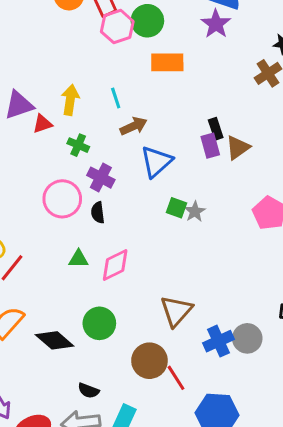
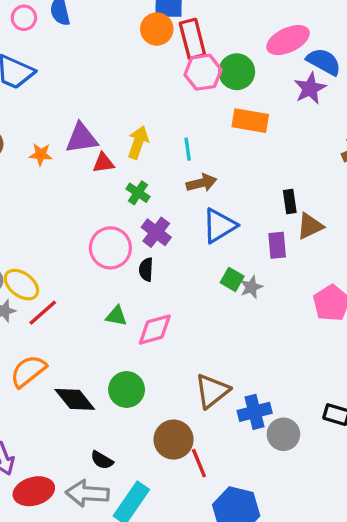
purple rectangle: (210, 146) -> (277, 245), moved
blue cross: (219, 341) -> (255, 412), moved

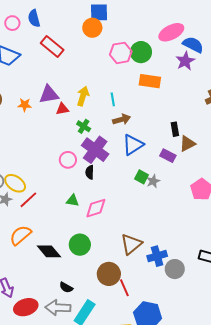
red rectangle: (192, 39) -> (52, 46), moved, turned -35
purple cross: (156, 232) -> (95, 150), size x1.5
purple rectangle: (277, 245) -> (168, 156), turned -56
pink circle: (110, 248) -> (68, 160), size x0.7

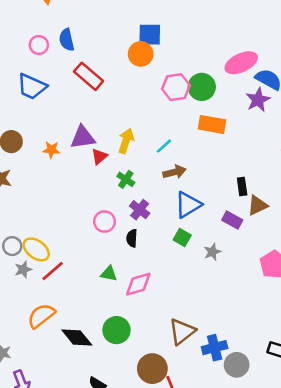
cyan line: (113, 99) -> (164, 146), turned 56
red triangle: (62, 109) -> (99, 156), turned -32
purple cross: (95, 150) -> (140, 210), size x0.6
green square: (142, 177) -> (182, 237), moved

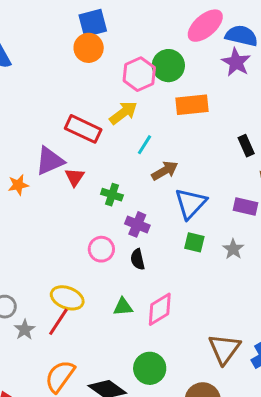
red rectangle: (89, 76) -> (83, 129), moved
yellow arrow: (126, 141) -> (123, 113), moved, turned 50
black rectangle: (242, 187) -> (246, 146), moved
yellow ellipse: (36, 249) -> (67, 298), moved

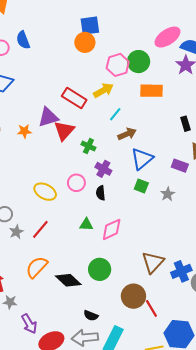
red triangle: (75, 177) -> (64, 131), size x1.5
yellow ellipse: (67, 298) -> (45, 192), moved

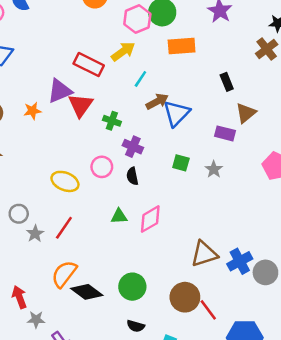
blue triangle: (142, 159) -> (176, 113), moved
brown triangle: (153, 262) -> (204, 254), turned 35
green circle: (100, 269) -> (132, 287), moved
black diamond: (68, 280) -> (87, 292), moved

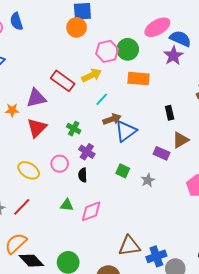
red triangle: (81, 105) -> (37, 128), moved

